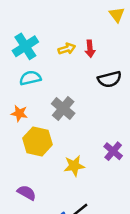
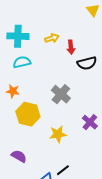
cyan cross: (25, 46) -> (18, 36), turned 35
red arrow: (90, 49) -> (71, 47), moved
gray cross: (63, 109) -> (61, 94), moved

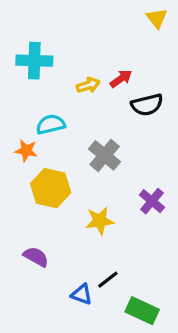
yellow arrow: (52, 38) -> (88, 85), moved
red arrow: (71, 47) -> (121, 79), turned -120
cyan semicircle: (22, 62) -> (51, 124), moved

